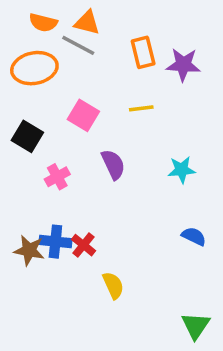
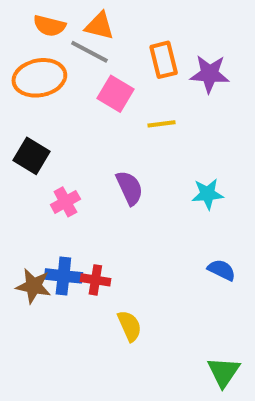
pink square: (83, 115) -> (115, 94), moved
red cross: (83, 245) -> (95, 280), turned -30

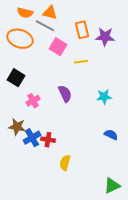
orange ellipse: (39, 78) -> (20, 39), turned 30
blue cross: (63, 276) -> (32, 138), turned -36
brown star: (33, 286) -> (17, 127), moved
yellow semicircle: (130, 326) -> (65, 163), turned -140
green triangle: (224, 372) -> (112, 186), turned 30

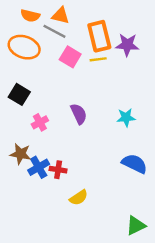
orange rectangle: (82, 30) -> (99, 36), size x1.4
yellow line: (81, 62) -> (98, 59), moved
blue semicircle: (111, 135) -> (135, 164), size x1.5
yellow semicircle: (65, 163) -> (79, 198), turned -140

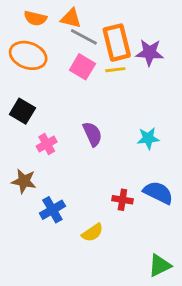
gray line: (54, 31) -> (84, 37), moved
blue cross: (39, 167) -> (52, 210), moved
red cross: (58, 170) -> (122, 200), moved

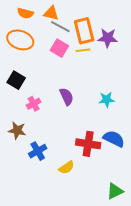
red cross: (122, 200) -> (88, 144), size x1.6

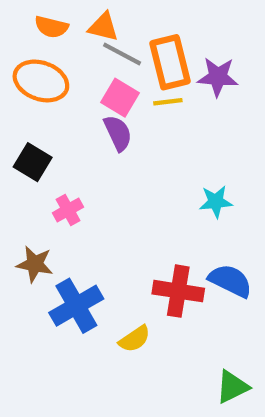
purple semicircle: (67, 97) -> (118, 133), moved
blue cross: (38, 151) -> (76, 306), size x1.4

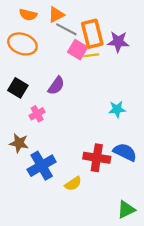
orange triangle: (103, 27) -> (56, 15), turned -42
pink square: (120, 98) -> (78, 50), moved
purple semicircle: (118, 133) -> (56, 86), moved, turned 60

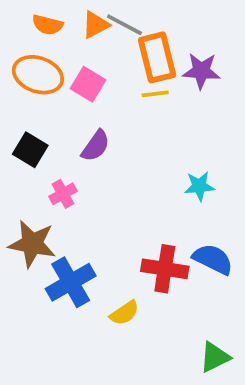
gray line: (66, 29) -> (124, 25), moved
pink square: (78, 50) -> (88, 84), moved
brown star: (19, 143) -> (32, 244), size x1.4

